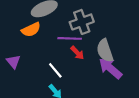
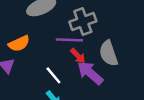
orange semicircle: (31, 30) -> (19, 44), moved
purple arrow: (110, 68) -> (90, 73), moved

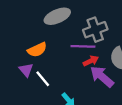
red arrow: (78, 56) -> (91, 61), turned -72
white line: (53, 75) -> (43, 79), moved

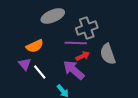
purple arrow: (102, 77) -> (74, 70), moved

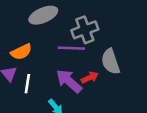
red arrow: (83, 56) -> (90, 78), moved
white line: (40, 72) -> (27, 84), turned 49

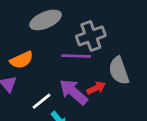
white line: (27, 84) -> (42, 101), moved, turned 42

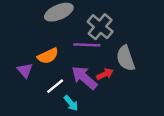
gray cross: (91, 36) -> (100, 27), turned -30
orange semicircle: (22, 60) -> (48, 56), moved

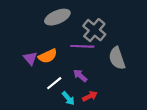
purple triangle: (25, 70) -> (30, 58), moved
red arrow: (105, 74) -> (90, 96), moved
purple arrow: (84, 78) -> (80, 76), size x0.6

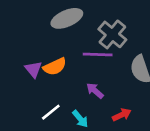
white line: (54, 83) -> (51, 112), moved
red arrow: (90, 96) -> (122, 115), moved

